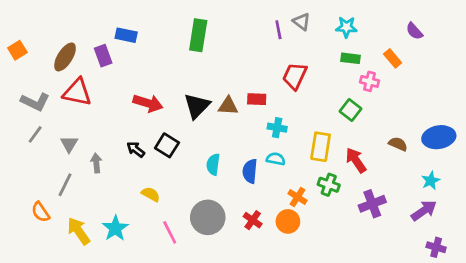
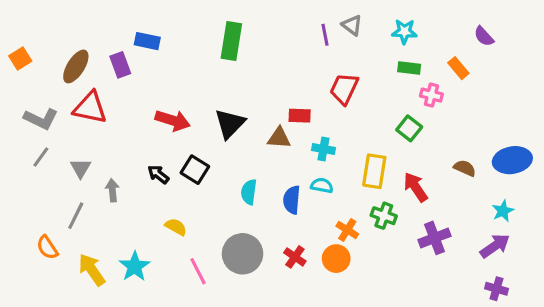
brown triangle: (228, 106) -> (279, 138), moved
purple cross: (436, 247) -> (496, 289), moved

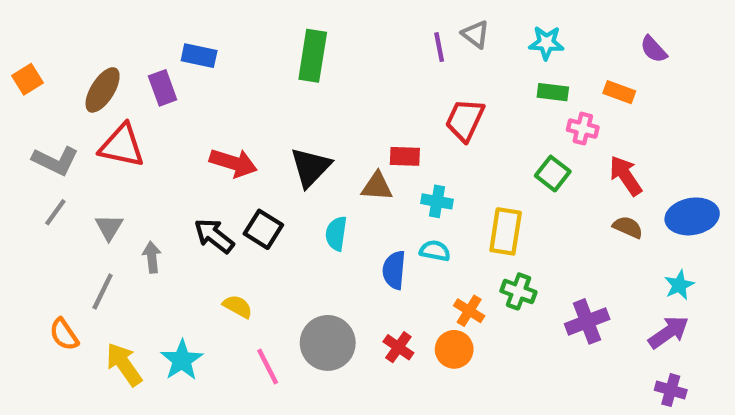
orange rectangle: (458, 68) -> (619, 92), turned -30
black arrow: (158, 174) -> (214, 236), size x1.4
red arrow: (416, 187) -> (626, 176), moved
cyan semicircle: (249, 192) -> (336, 234), moved

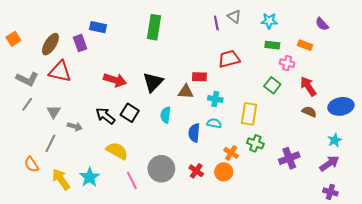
red trapezoid: (465, 120) -> (229, 59), turned 50
gray arrow: (152, 257) -> (75, 126), turned 112
yellow semicircle: (238, 306) -> (117, 151), size x1.5

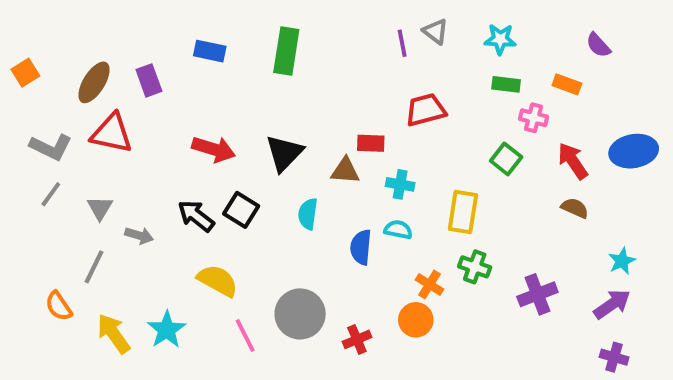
blue rectangle: (98, 27) -> (210, 51), moved
blue ellipse: (341, 106) -> (634, 151), moved
red cross: (196, 171) -> (357, 339), moved, turned 32

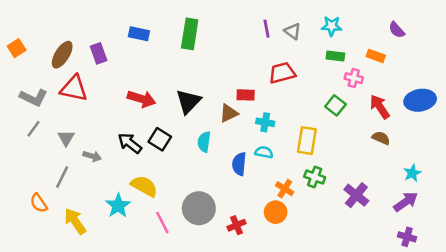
gray triangle: (435, 31) -> (293, 31), moved
brown triangle: (345, 171) -> (229, 113), turned -30
purple cross: (537, 294) -> (356, 195), turned -30
cyan star: (167, 330) -> (118, 206), moved

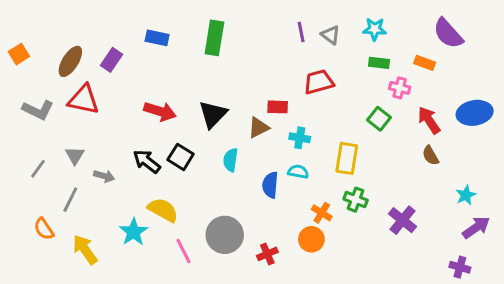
purple semicircle: (397, 30) -> (448, 33), size x1.6
purple rectangle: (99, 53) -> (111, 60), turned 54
gray line: (34, 129) -> (38, 169), moved
brown semicircle: (381, 138) -> (430, 155), turned -144
purple arrow: (406, 202) -> (476, 228), moved

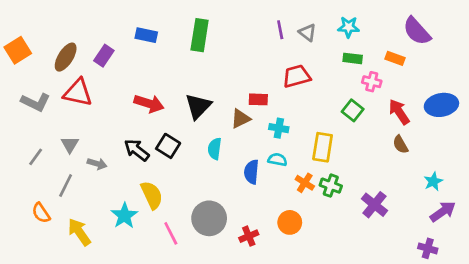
orange square: (19, 54) -> (18, 50), size x1.4
yellow semicircle: (163, 210) -> (152, 195), turned 36
orange cross: (322, 213) -> (305, 183), moved

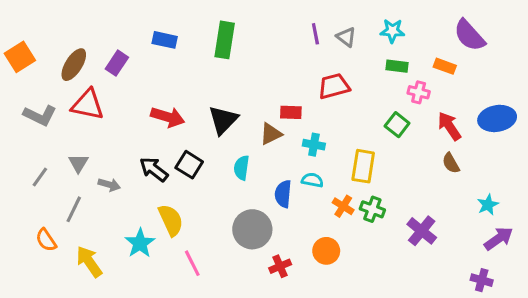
gray circle: (209, 218) -> (252, 229), moved

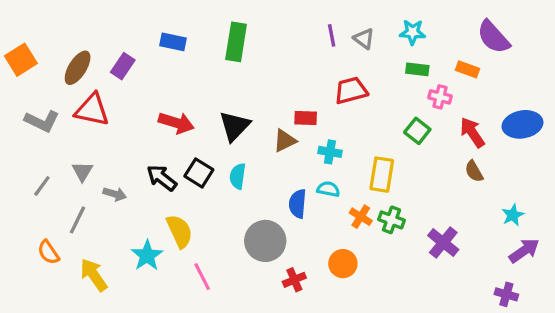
cyan semicircle: (242, 168) -> (238, 176), moved

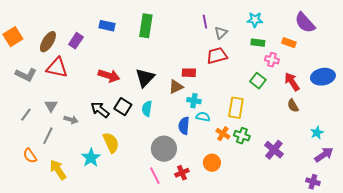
gray triangle: (364, 39) -> (221, 33), moved, turned 40
cyan cross: (330, 152) -> (194, 101), moved
pink line: (202, 277) -> (155, 176), moved

